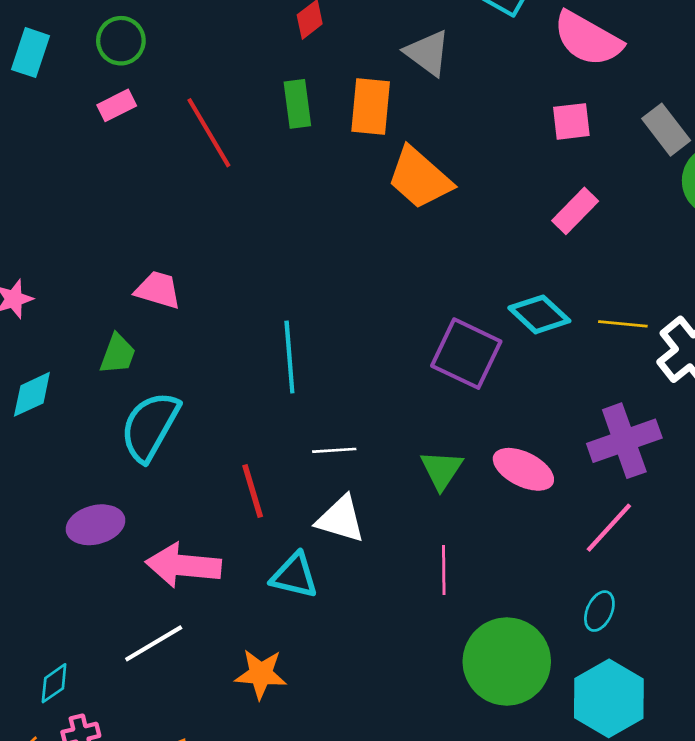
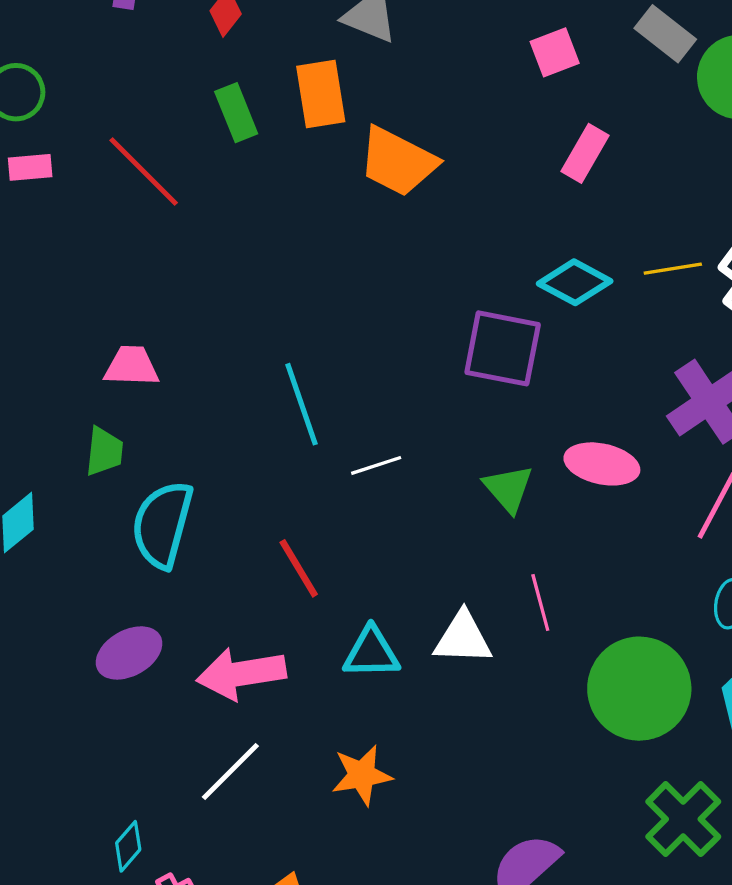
pink rectangle: (117, 105) -> (30, 167), turned 36
white line: (334, 450) -> (376, 465), moved
white triangle: (341, 519) -> (463, 638), moved

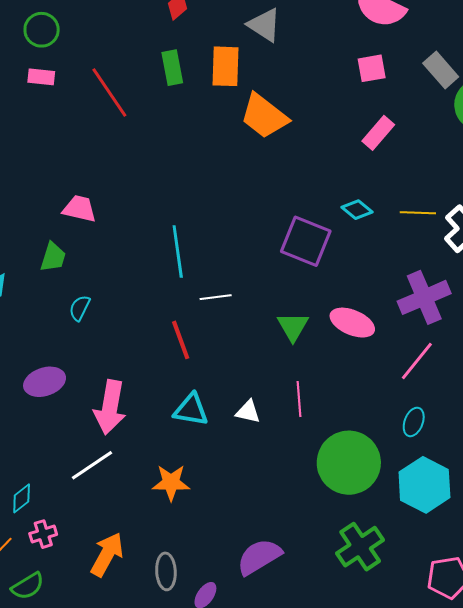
cyan diamond: (575, 282) -> (357, 210), size x0.7
cyan semicircle: (162, 524) -> (80, 308), size x0.5
red line: (299, 568) -> (181, 340), moved
white triangle: (463, 638) -> (248, 412), size x0.7
pink arrow: (241, 674) -> (110, 407), turned -82

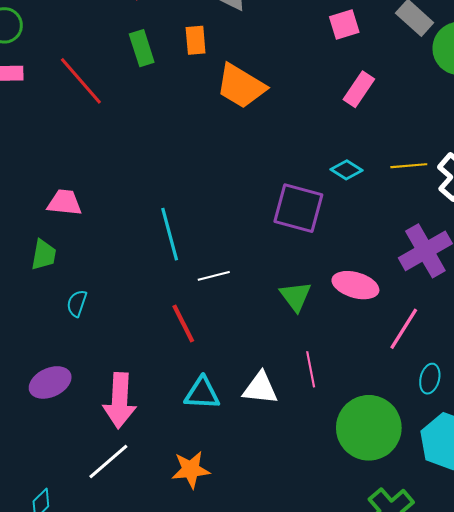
orange rectangle: (225, 66) -> (196, 40), size x0.7
pink line: (417, 361) -> (404, 329), moved
white triangle: (248, 412) -> (260, 388), size x1.4

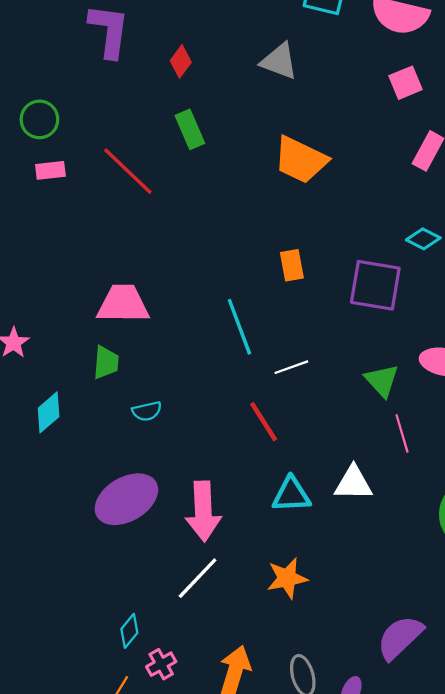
orange rectangle: (196, 40) -> (292, 265), moved
pink trapezoid: (65, 203) -> (123, 304), size x1.4
cyan semicircle: (77, 303) -> (147, 411), turned -116
pink line: (311, 369) -> (402, 433), moved
purple ellipse: (50, 382) -> (126, 499), size x1.4

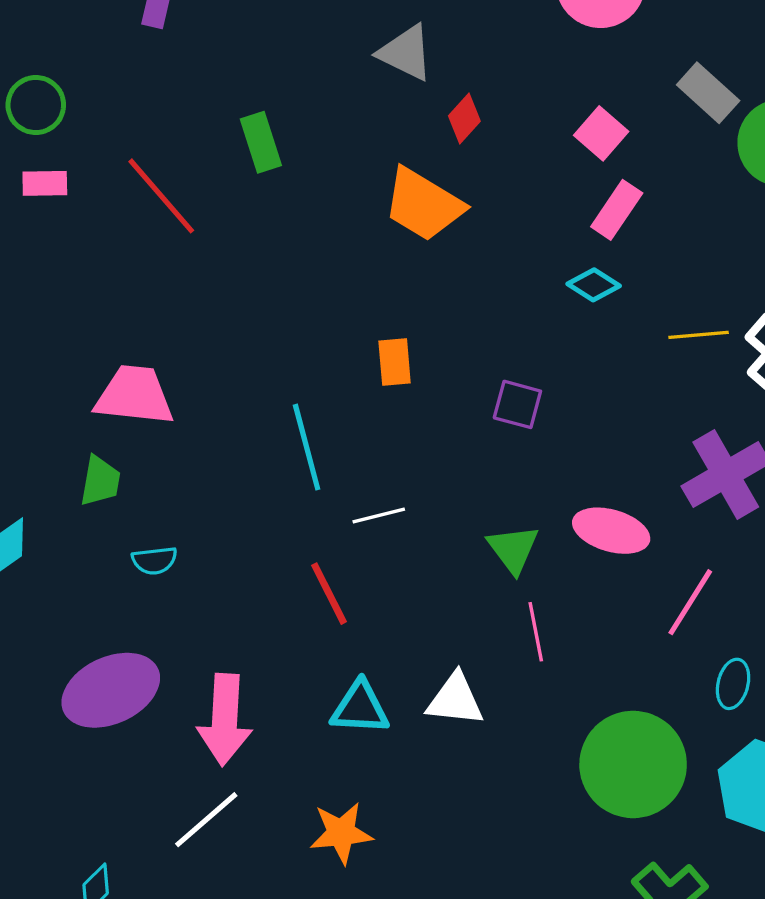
red diamond: (181, 61) -> (464, 119), moved
pink square: (406, 83) -> (601, 133), moved, turned -32
cyan diamond: (423, 239) -> (594, 285), moved
purple square: (375, 285) -> (517, 404), size x0.6

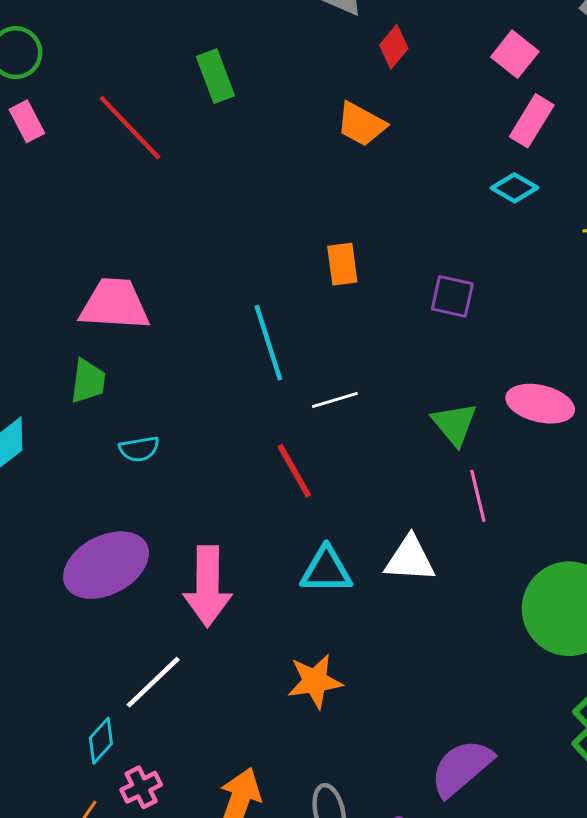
pink rectangle: (45, 183) -> (27, 121), turned 66
orange trapezoid: (423, 205) -> (361, 124), size x0.7
white line: (206, 820) -> (153, 682), moved

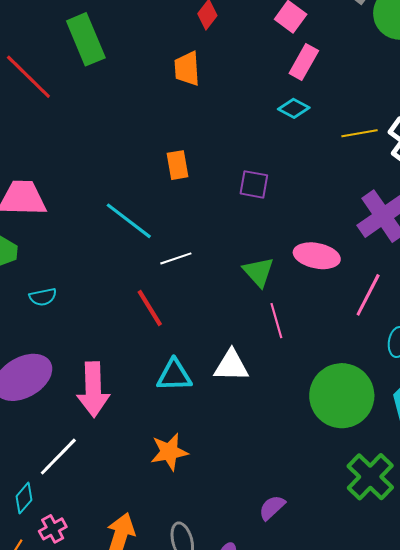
green rectangle: (215, 76) -> (86, 39), size x1.4
orange trapezoid: (361, 124) -> (187, 69), turned 60
cyan line: (268, 343) -> (129, 221), turned -33
purple semicircle: (462, 768) -> (272, 508), size x0.6

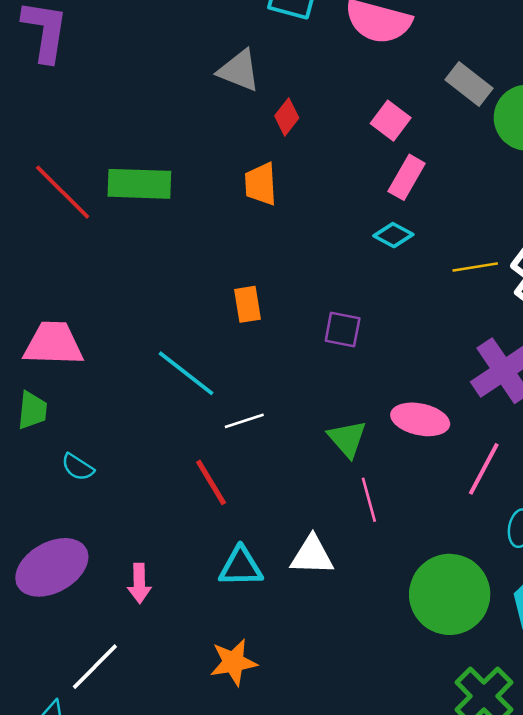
green rectangle: (86, 39) -> (139, 184), moved, turned -66
cyan semicircle: (43, 297) -> (78, 467), turned 44
pink arrow: (93, 389) -> (139, 583), size x0.6

